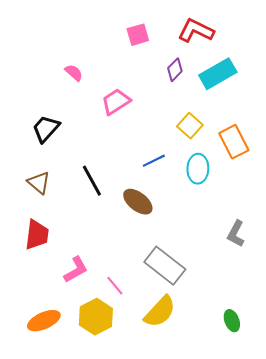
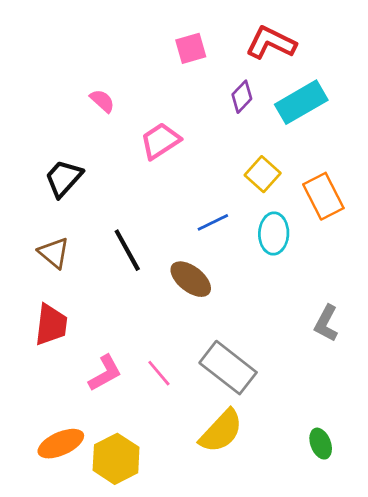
pink line: (115, 286) -> (159, 373), moved
yellow hexagon: (96, 317) -> (116, 459), moved

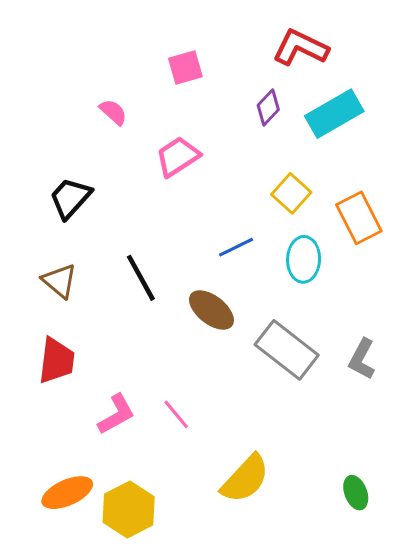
pink square: (191, 48) -> (185, 68), moved
gray rectangle: (228, 368) -> (287, 350), moved

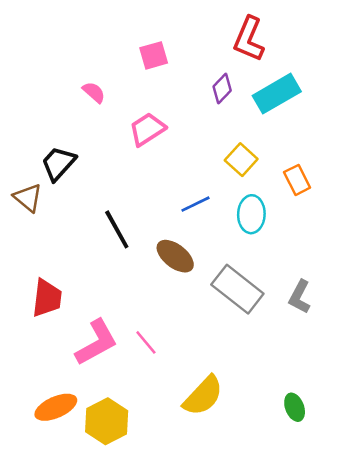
red L-shape: (300, 48) -> (249, 39), turned -93
orange rectangle: (359, 218) -> (297, 180), size x0.7
brown triangle: (60, 281) -> (28, 198), moved
pink L-shape: (116, 414) -> (96, 342), size x1.4

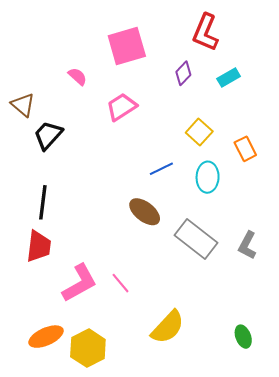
pink square: (154, 55) -> (127, 46), size x1.6
cyan rectangle: (277, 94) -> (229, 77), size x0.6
brown triangle: (28, 198) -> (23, 105), moved
black line: (117, 229) -> (43, 202), moved, turned 36

